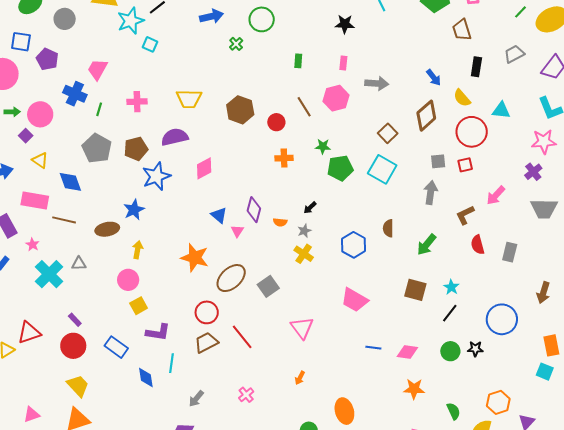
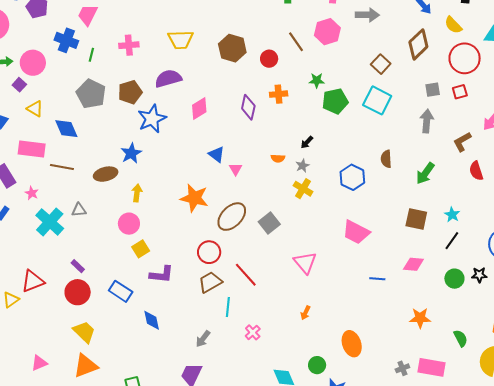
purple diamond: (254, 210) -> (248, 107), moved
pink diamond: (407, 352) -> (413, 264), moved
cyan line: (172, 363) -> (228, 307), moved

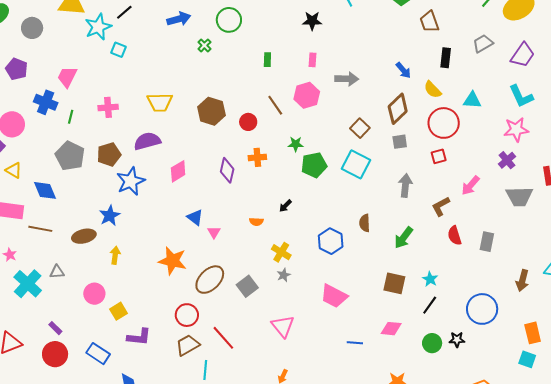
gray square: (433, 90) -> (400, 142), moved
gray star: (302, 166) -> (284, 275), moved
pink circle: (129, 224) -> (94, 294), moved

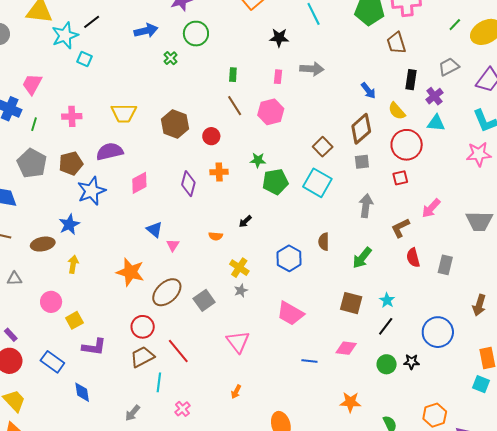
gray arrow: (347, 79) -> (312, 69), moved
brown line: (275, 105) -> (235, 106), moved
purple cross: (507, 160) -> (434, 96), moved

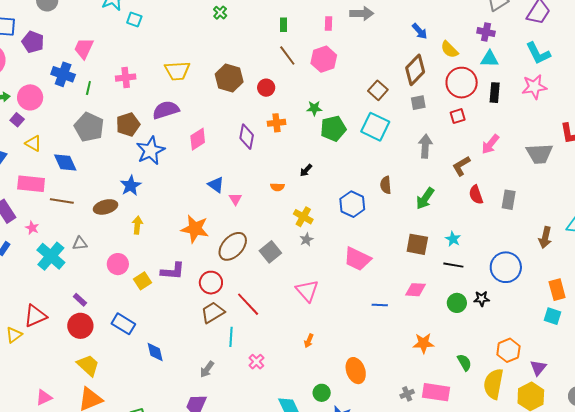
black rectangle: (411, 80) -> (495, 93), moved
purple cross: (434, 96) -> (486, 32), turned -36
black line: (386, 326) -> (453, 265), turned 66
purple L-shape: (94, 347) -> (173, 271), moved

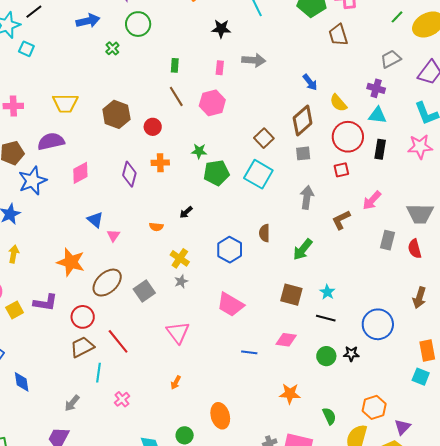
red semicircle: (476, 195) -> (415, 249), moved
gray rectangle: (509, 200) -> (387, 240), moved

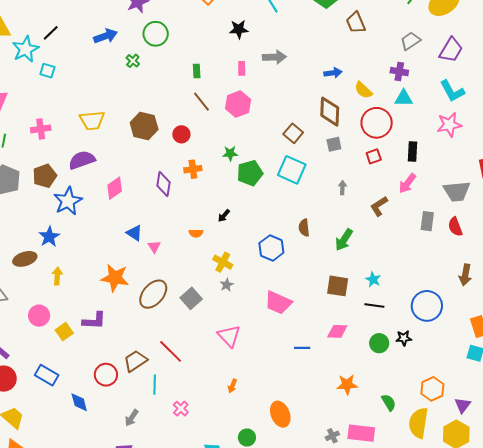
blue arrow: (310, 82) -> (333, 73), turned -54
brown diamond: (303, 120) -> (330, 112), turned -40
black rectangle: (380, 149) -> (412, 152), moved
gray arrow: (307, 197) -> (342, 188), size x0.6
red circle: (83, 317) -> (106, 375), moved

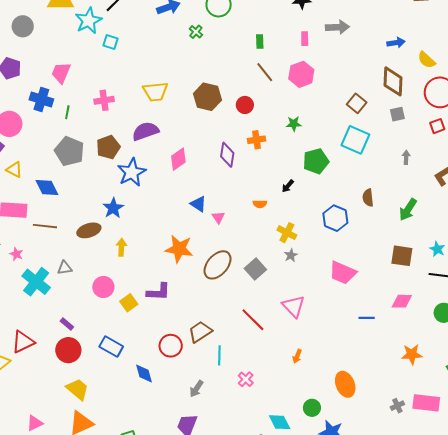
green pentagon: (250, 173) -> (316, 161), moved
red line: (171, 351) -> (253, 320), moved

